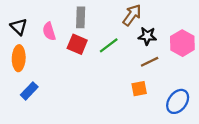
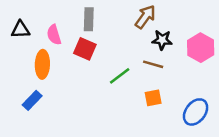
black triangle: (19, 27) -> (21, 30), turned -48
green line: (109, 45) -> (120, 76), moved
orange ellipse: (19, 58) -> (42, 64), moved
brown line: (150, 62) -> (153, 64), moved, turned 42

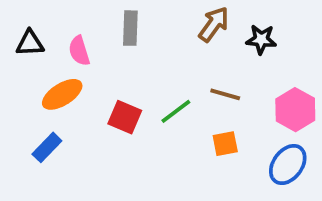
black star: (162, 40) -> (261, 39), moved
pink hexagon: (201, 48) -> (295, 110), moved
red square: (85, 49) -> (125, 117), moved
orange ellipse: (42, 64) -> (62, 94), turned 56

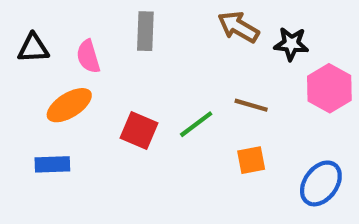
brown arrow: (214, 24) -> (238, 27), turned -96
pink hexagon: (295, 110) -> (329, 88), moved
blue rectangle: (47, 147) -> (52, 164), turned 44

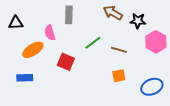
pink semicircle: (88, 57) -> (50, 33), moved
green line: (196, 124) -> (93, 43), moved
blue ellipse: (321, 183) -> (152, 87), turned 30

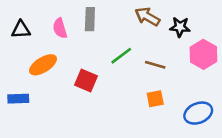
pink semicircle: (50, 33) -> (60, 28), moved
blue rectangle: (25, 78) -> (18, 99), moved

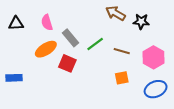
gray rectangle: (90, 19) -> (70, 38), moved, turned -42
pink hexagon: (203, 54) -> (153, 57), moved
orange ellipse: (43, 65) -> (46, 49), moved

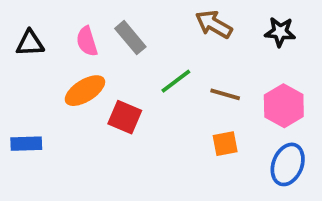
black star: (141, 21) -> (280, 32), moved
gray rectangle: (70, 38) -> (130, 38), moved
blue ellipse: (156, 89) -> (288, 164), turned -45

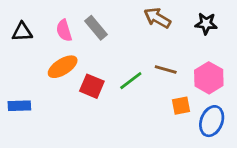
green line: (176, 81) -> (131, 81), moved
orange square: (225, 144) -> (181, 106), moved

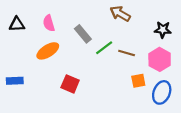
black star: (206, 24) -> (163, 30), moved
gray rectangle: (96, 28) -> (83, 34), moved
green line: (131, 81) -> (104, 48), moved
red square: (92, 86) -> (70, 84), moved

